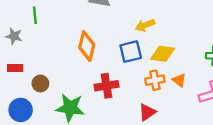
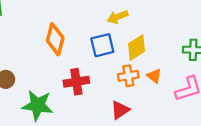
yellow diamond: (163, 54) -> (137, 48), turned -40

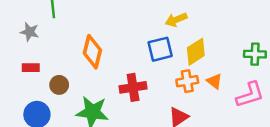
orange diamond: (55, 39) -> (92, 52), moved

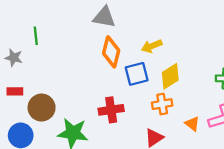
orange diamond: (92, 52) -> (111, 52), moved
orange triangle: (214, 81) -> (192, 124), moved
brown circle: (59, 85) -> (42, 108), size x1.5

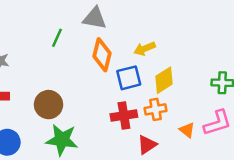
green line: (36, 36) -> (57, 38), moved, turned 30
brown circle: (42, 108) -> (49, 105), moved
red cross: (111, 110) -> (124, 115), moved

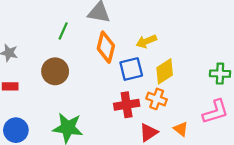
brown circle: (49, 105) -> (55, 71), moved
orange cross: (155, 109) -> (157, 99), turned 30
orange triangle: (187, 130) -> (181, 129), moved

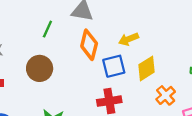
orange cross: (157, 99) -> (166, 95), moved, turned 30

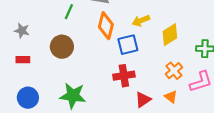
yellow diamond: (146, 68) -> (170, 35), moved

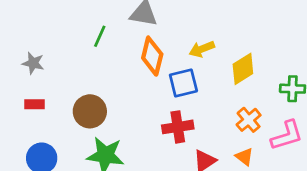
brown circle: (62, 47) -> (90, 111), moved

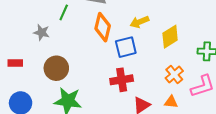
gray star: (33, 63) -> (42, 32), moved
orange triangle: (244, 157) -> (171, 102), turned -32

